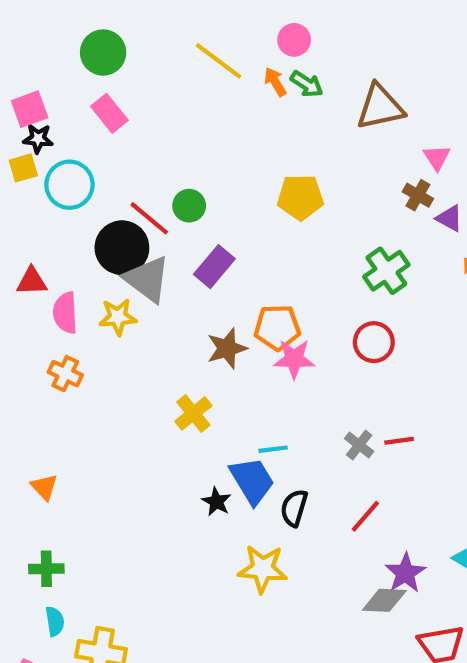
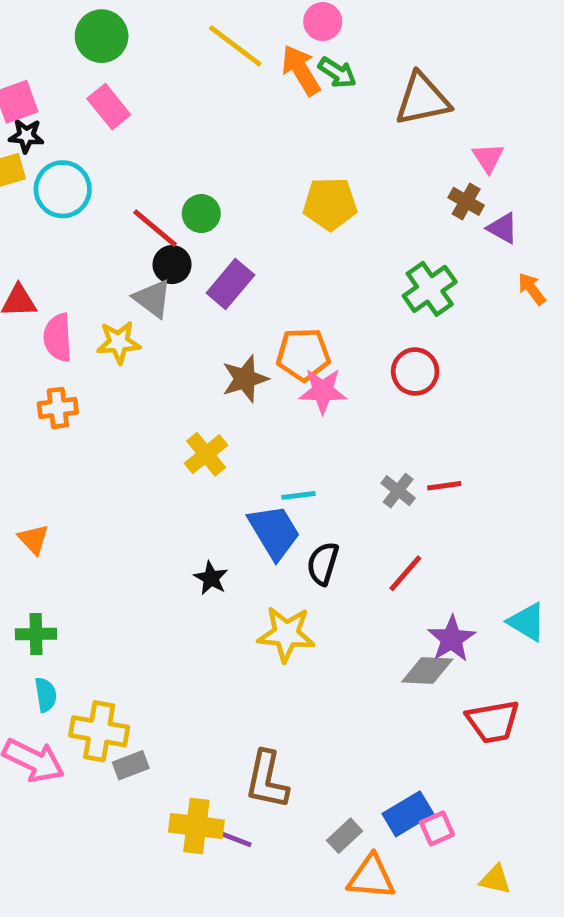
orange arrow: (275, 82) -> (301, 70), size x1.5
black circle: (122, 248) -> (172, 265), moved, size x0.6
gray triangle: (147, 279) -> (153, 299), size x0.7
orange cross: (65, 374) -> (58, 408), turned -32
black star: (216, 502) -> (211, 578), moved

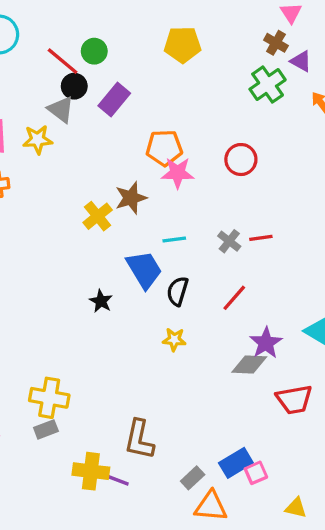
green cross: (430, 289) -> (268, 85), moved
brown star: (245, 379) -> (131, 198), moved
cyan line: (298, 495) -> (174, 240), moved
yellow star: (286, 634) -> (174, 339), moved, size x0.6
yellow cross: (99, 731) -> (49, 398), moved

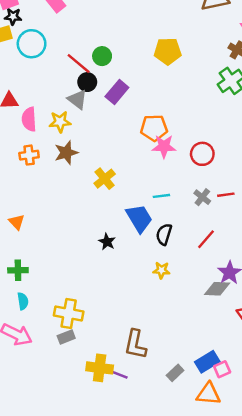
red circle: (241, 160) -> (202, 154), moved
brown star: (131, 198) -> (66, 153), moved
orange triangle: (211, 506) -> (208, 394), moved

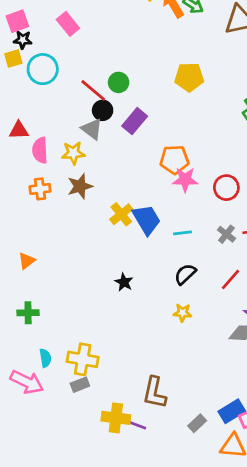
blue trapezoid: (139, 218) -> (147, 220), moved
orange triangle: (17, 222) -> (27, 261), turned 35
black semicircle: (164, 234) -> (185, 274), turned 30
cyan semicircle: (23, 301) -> (45, 358), moved

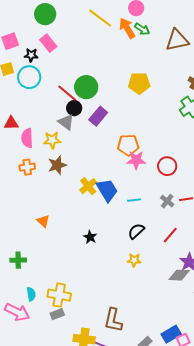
black star: (23, 40) -> (31, 55), moved
green circle: (119, 82) -> (86, 87), size x1.5
orange triangle: (27, 261) -> (43, 221), moved, turned -40

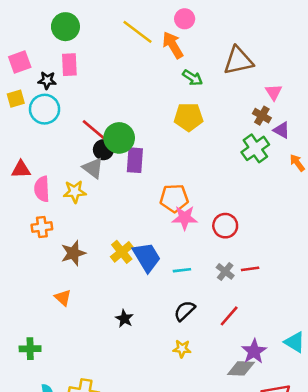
green arrow: (142, 29) -> (192, 78), moved
pink rectangle: (48, 43) -> (69, 65), turned 36
green circle: (86, 87) -> (119, 138), moved
purple rectangle: (98, 116) -> (135, 160), turned -36
brown star: (57, 165) -> (73, 253), moved

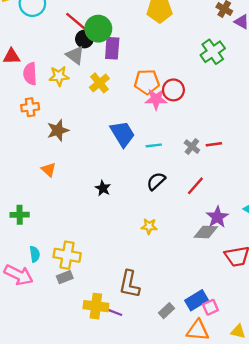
green cross: (255, 148) -> (213, 52), moved
red circle: (225, 226) -> (173, 90), moved
yellow cross: (122, 252) -> (99, 83), moved
yellow star: (182, 349) -> (149, 226), moved

